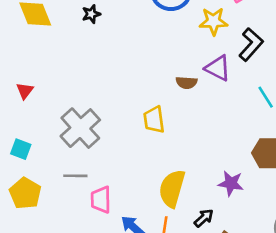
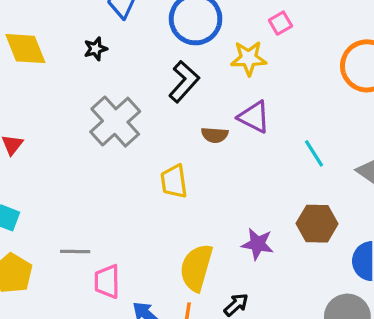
black L-shape: (251, 44) -> (184, 82), moved
gray cross: (80, 128) -> (115, 122), moved
purple star: (231, 183) -> (258, 244), moved

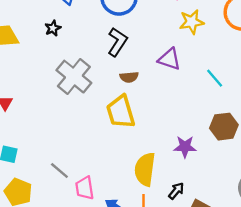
yellow star: (249, 58) -> (192, 22), moved
brown semicircle: (215, 135) -> (129, 77), moved
yellow trapezoid: (174, 181) -> (121, 112), size x1.4
gray line: (75, 251) -> (59, 170), turned 48

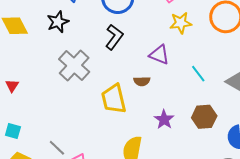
black star: (53, 28) -> (58, 22), size x1.5
brown semicircle: (129, 77) -> (142, 81), moved
purple star: (185, 147) -> (164, 120), moved, turned 30

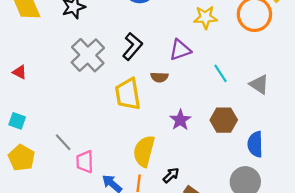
black L-shape: (114, 37) -> (132, 46), moved
purple triangle: (159, 55) -> (180, 50), turned -45
red triangle: (12, 86) -> (20, 72), turned -40

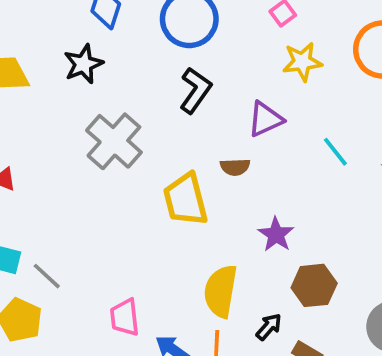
black L-shape: (132, 46) -> (195, 90), moved
brown hexagon: (224, 120) -> (314, 285), moved
gray line: (63, 142) -> (47, 276), moved

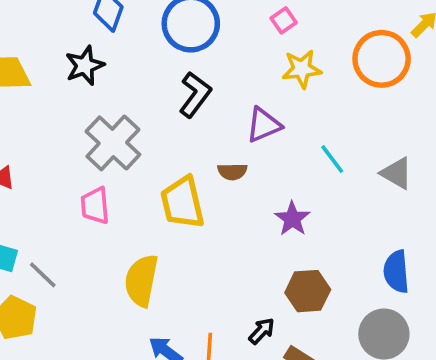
purple star: (276, 234) -> (292, 219), moved
yellow semicircle: (221, 291) -> (141, 281), moved
pink trapezoid: (125, 317) -> (95, 206), moved

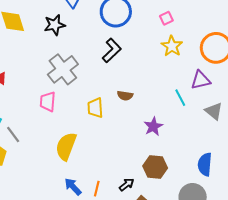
yellow star: (302, 69) -> (172, 46), turned 30
purple triangle: (264, 125) -> (201, 80), moved
yellow trapezoid: (182, 203) -> (95, 108), size x0.7

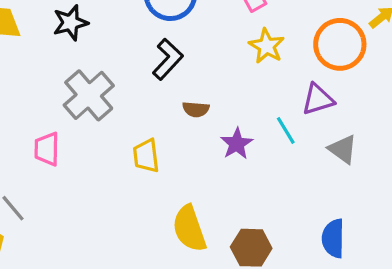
brown semicircle: (125, 96) -> (196, 109), moved
pink trapezoid: (48, 102) -> (47, 149), moved
purple star: (153, 126) -> (237, 144), moved
yellow semicircle: (66, 146) -> (189, 229), moved, turned -36

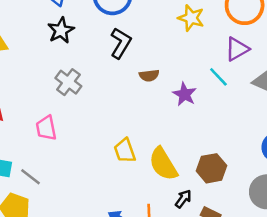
black star: (70, 23) -> (61, 30), moved
gray cross: (89, 95) -> (68, 82), size x0.7
yellow trapezoid: (146, 156) -> (125, 151), moved

